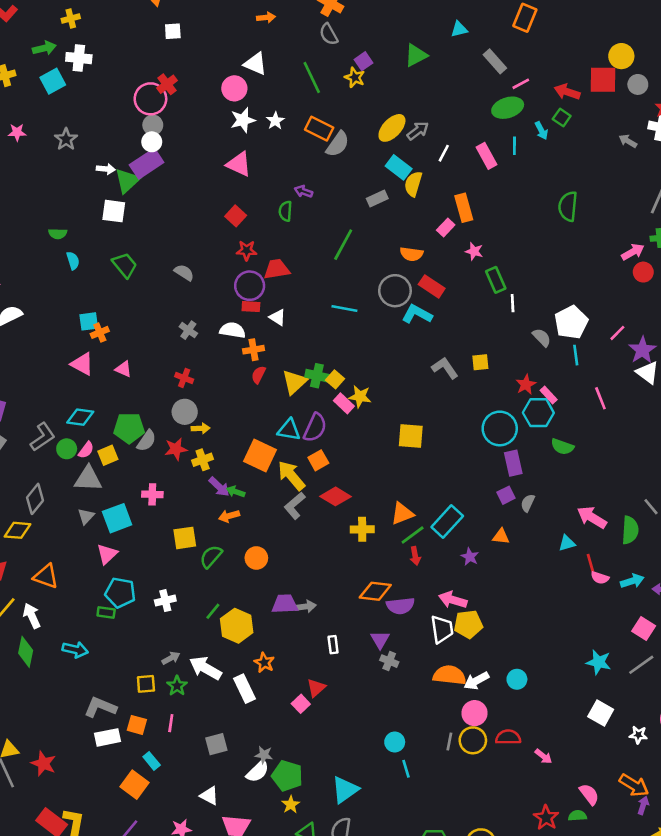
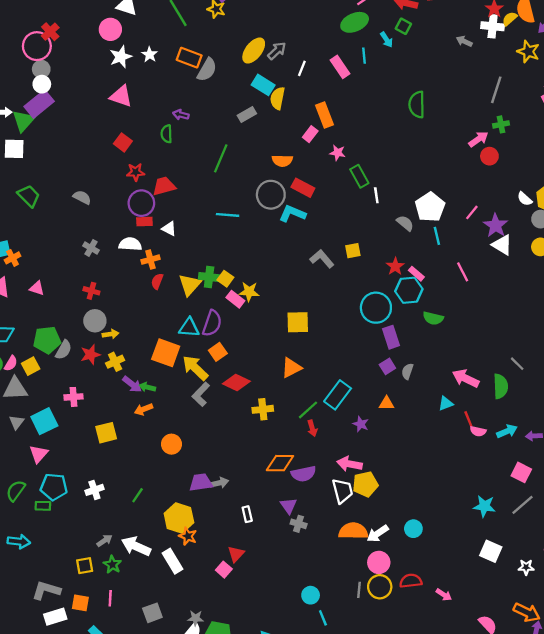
orange triangle: (402, 514) -> (291, 368), moved
green semicircle: (211, 556) -> (16, 491), moved
yellow hexagon: (237, 626) -> (179, 518), moved

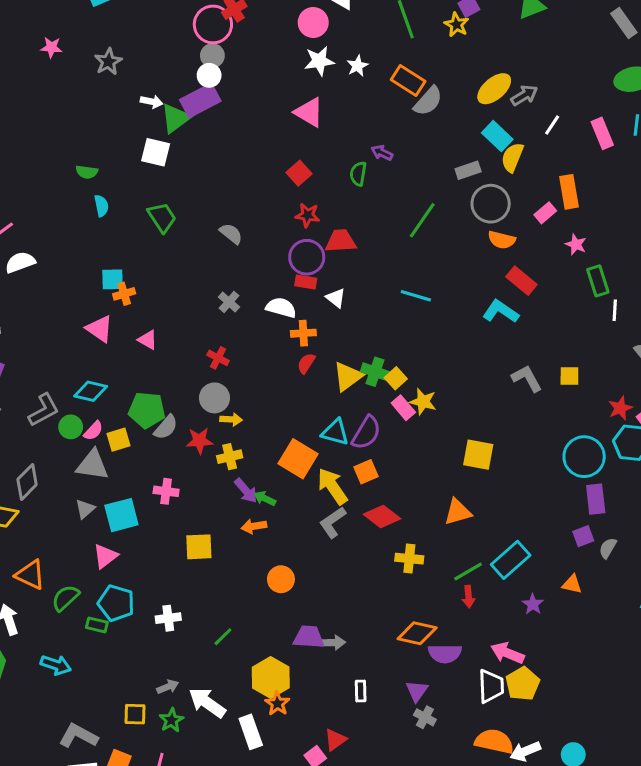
gray circle: (271, 195) -> (491, 204), moved
yellow pentagon: (365, 484) -> (523, 684), turned -30

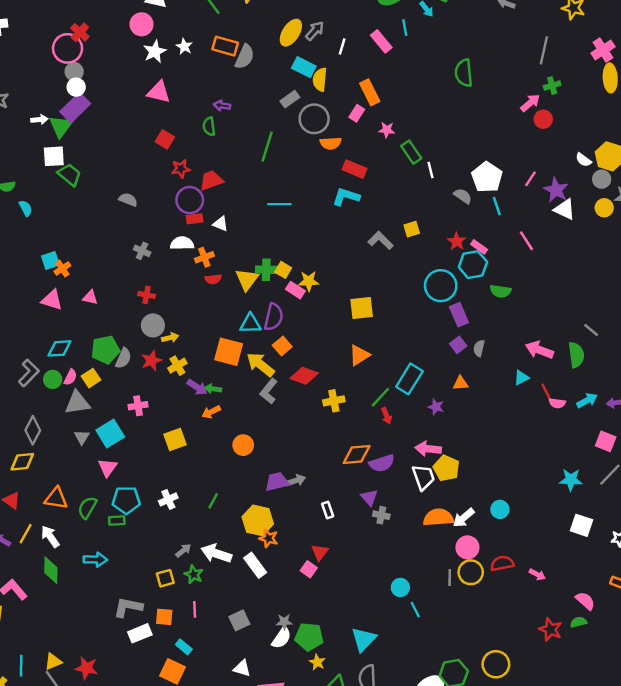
green trapezoid: (162, 217) -> (69, 175), moved
red semicircle: (306, 363) -> (213, 279), turned -112

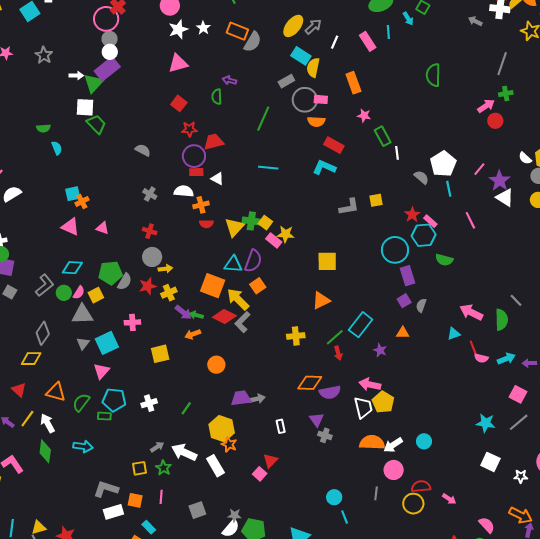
pink triangle: (159, 92) -> (178, 63), turned -35
pink rectangle: (357, 113) -> (321, 99), moved, turned 56
gray L-shape: (381, 240) -> (349, 207), turned 120
red diamond: (304, 376) -> (224, 316), moved
yellow circle: (471, 572) -> (413, 504), moved

